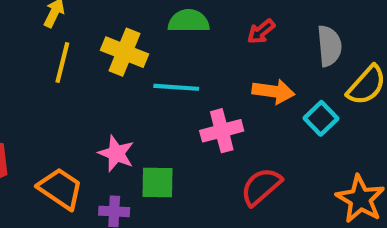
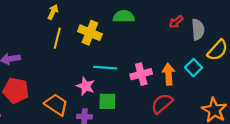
red arrow: (261, 31) -> (176, 22), moved
cyan line: (176, 87) -> (105, 68), moved
orange arrow: (273, 91) -> (168, 74), moved, turned -102

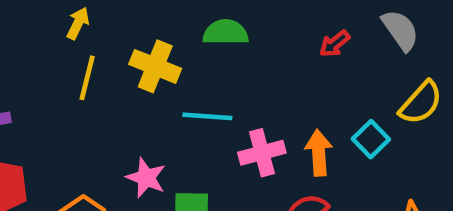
gray semicircle: (198, 29) -> (400, 30), moved, turned -30
cyan line: (105, 68) -> (207, 116), moved

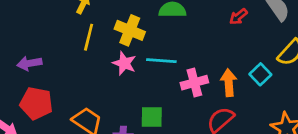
pink star: (146, 178) -> (124, 63), moved

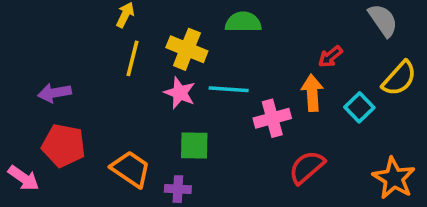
red arrow: (238, 17) -> (330, 57), moved
orange arrow: (229, 83) -> (312, 93), moved
green square: (152, 117) -> (194, 145), moved

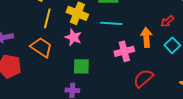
red arrow: (330, 57) -> (167, 21), moved
cyan line: (229, 89) -> (111, 23), moved
orange trapezoid: (131, 169) -> (41, 47), moved

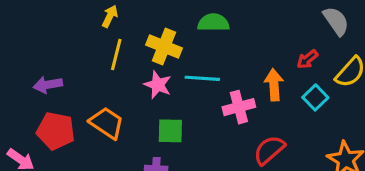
cyan line: (111, 23) -> (202, 78), moved
orange trapezoid: (41, 47) -> (107, 123), moved

